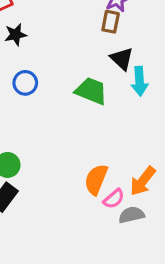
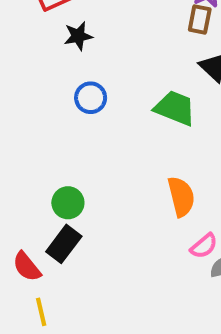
orange semicircle: (96, 179) -> (181, 197), moved, turned 144

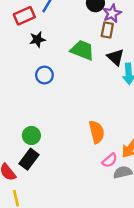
green trapezoid: (175, 108) -> (82, 50), moved

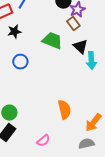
brown rectangle: (107, 30) -> (73, 24), turned -48
pink semicircle: (110, 160) -> (43, 141), moved

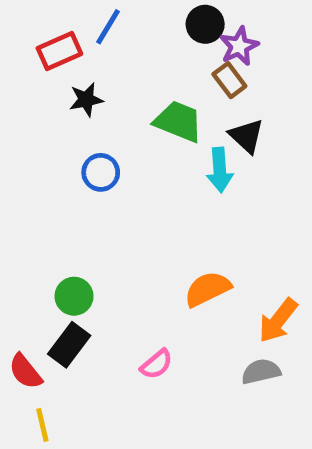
cyan arrow: (91, 61) -> (220, 170), moved
orange semicircle: (64, 110) -> (208, 289), turned -102

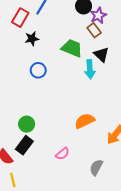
red rectangle: (59, 51) -> (20, 18), turned -36
gray semicircle: (261, 371) -> (96, 167), moved, turned -49

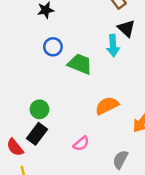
green trapezoid: (72, 48) -> (80, 64), moved

